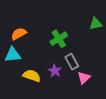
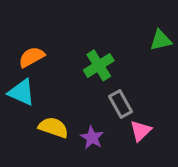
cyan triangle: (13, 55) -> (22, 92), turned 30
purple star: (55, 71) -> (92, 138), moved

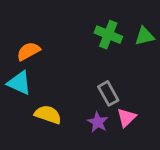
green cross: (99, 65) -> (108, 35), moved, turned -36
purple star: (92, 138) -> (98, 122), moved

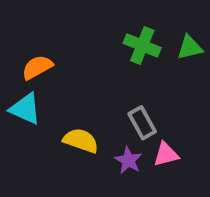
yellow semicircle: (48, 115) -> (81, 141), moved
pink triangle: (126, 118) -> (166, 154), turned 30

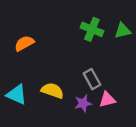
cyan triangle: (25, 109) -> (17, 94), moved
purple star: (128, 160) -> (83, 103), turned 30

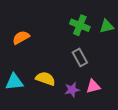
gray rectangle: (92, 79) -> (80, 57), moved
cyan triangle: (17, 94) -> (14, 82), turned -30

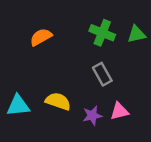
orange semicircle: (21, 37) -> (41, 37), moved

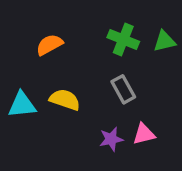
yellow semicircle: (58, 101) -> (65, 100), moved
cyan triangle: (18, 106) -> (22, 105), moved

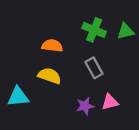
orange semicircle: (49, 45) -> (52, 46), moved, turned 36
cyan triangle: (22, 105) -> (18, 97), moved

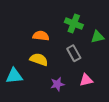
green triangle: (126, 31) -> (97, 37), moved
purple star: (85, 106) -> (57, 84), moved

